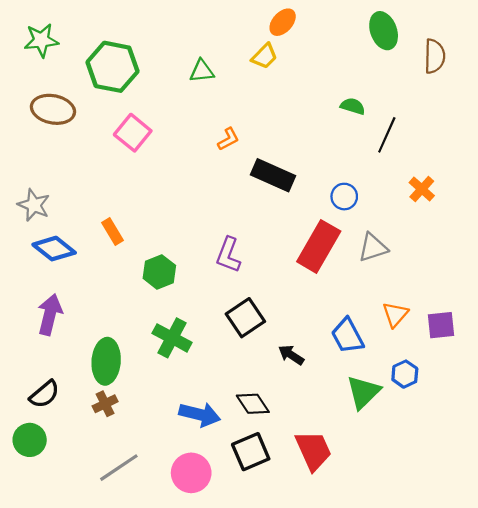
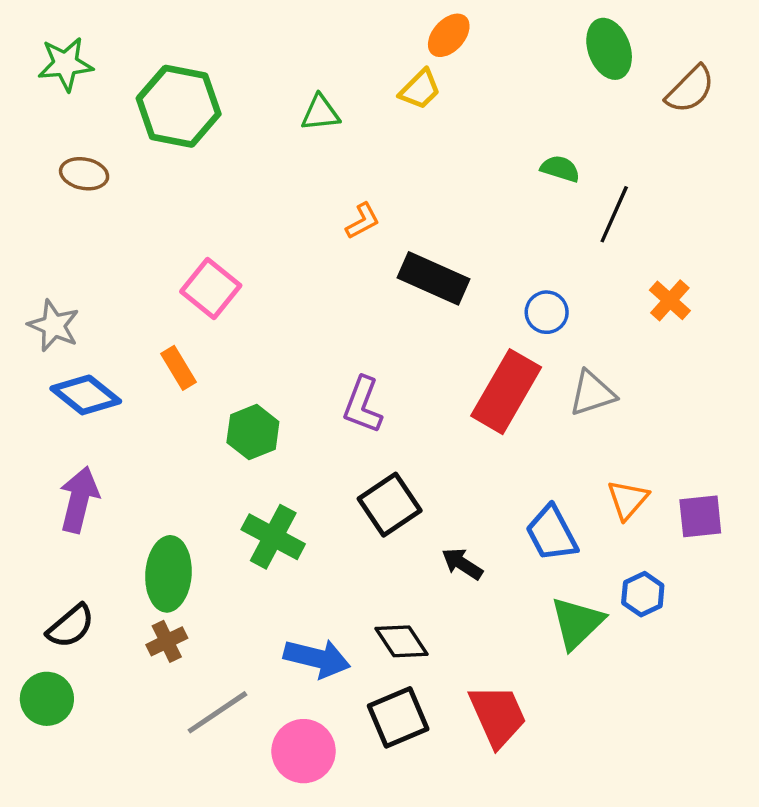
brown semicircle: (435, 56) -> (690, 89), turned 44
brown ellipse: (53, 109) -> (84, 174), size x0.7
pink square: (133, 133) -> (211, 289), moved
gray line: (119, 468) -> (217, 712), moved

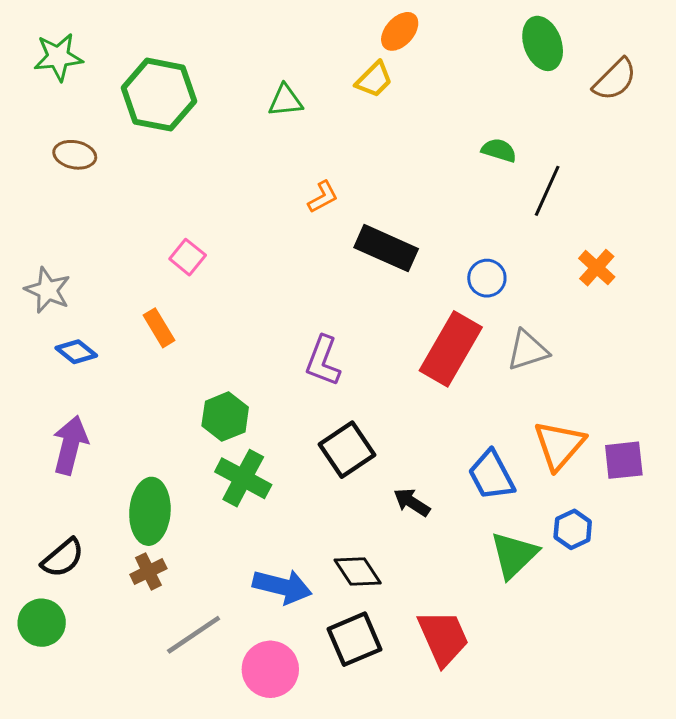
pink square: (211, 289) -> (188, 257), size x0.7
blue diamond: (86, 395) -> (76, 352), size x0.7
green hexagon: (253, 432) -> (225, 417), moved
orange triangle: (628, 500) -> (559, 445), size x1.4

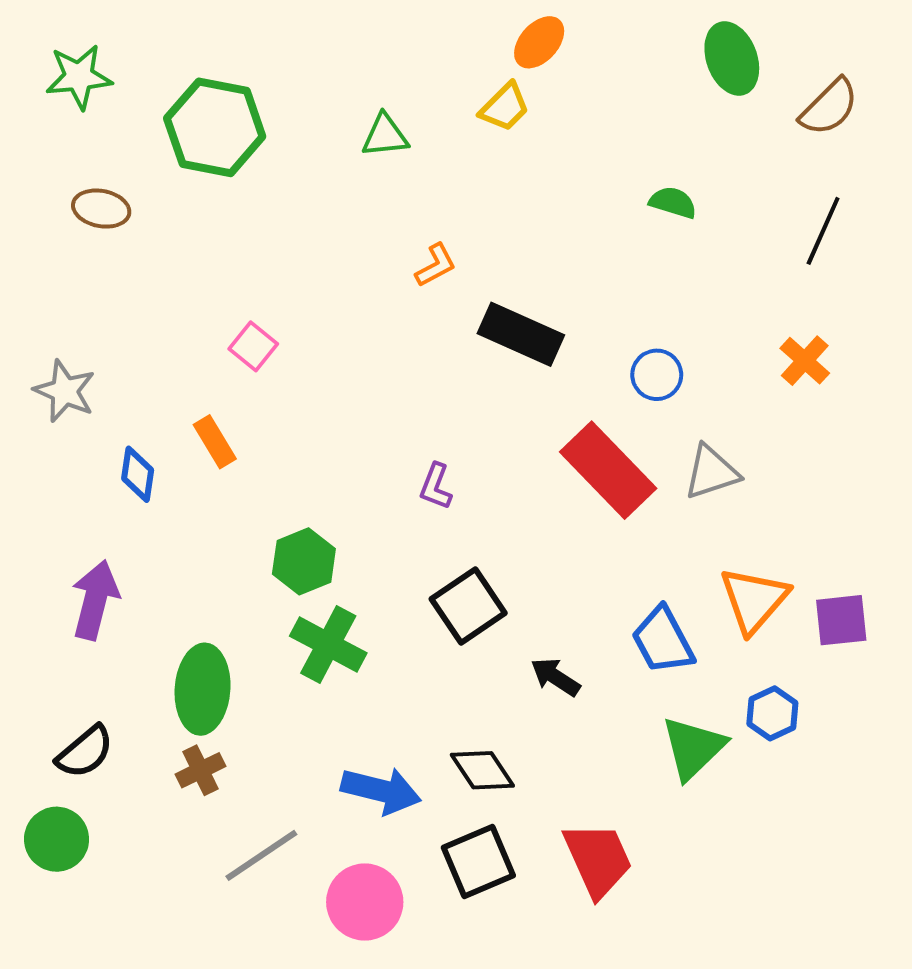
black line: (547, 191) -> (823, 231), moved
red rectangle: (451, 349) -> (608, 470), turned -74
blue diamond: (76, 352) -> (138, 474), moved, turned 60
purple L-shape: (323, 361) -> (436, 486), size x0.7

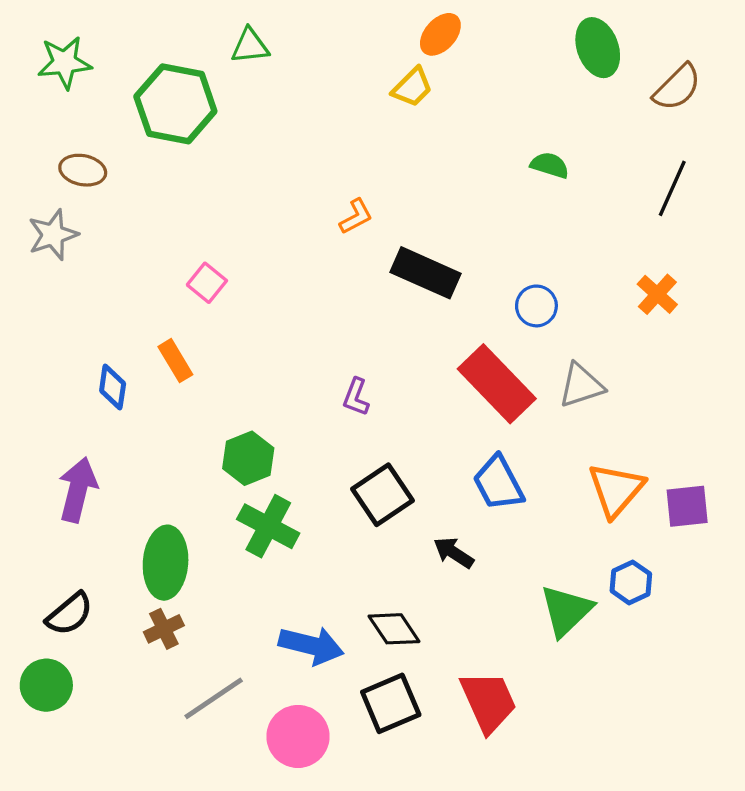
green triangle: (385, 136) -> (250, 46), moved
gray star: (65, 391) -> (53, 235), moved, turned 30
blue trapezoid: (663, 640) -> (498, 483), moved

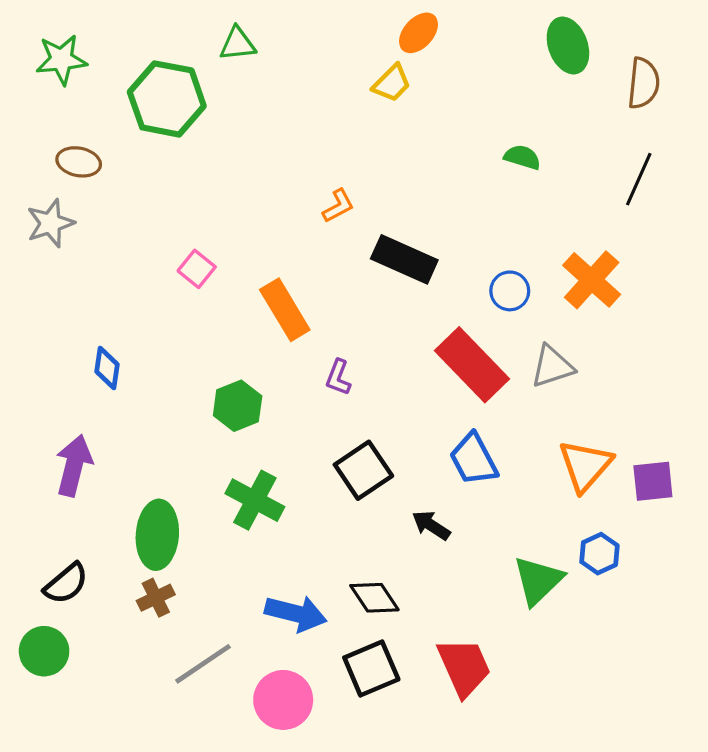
brown semicircle: (677, 87) -> (643, 83), turned -39
orange cross: (657, 294) -> (592, 280), moved, size x1.5
orange rectangle: (175, 361) -> (285, 310), moved, size x1.5
green hexagon: (248, 458) -> (238, 406), moved

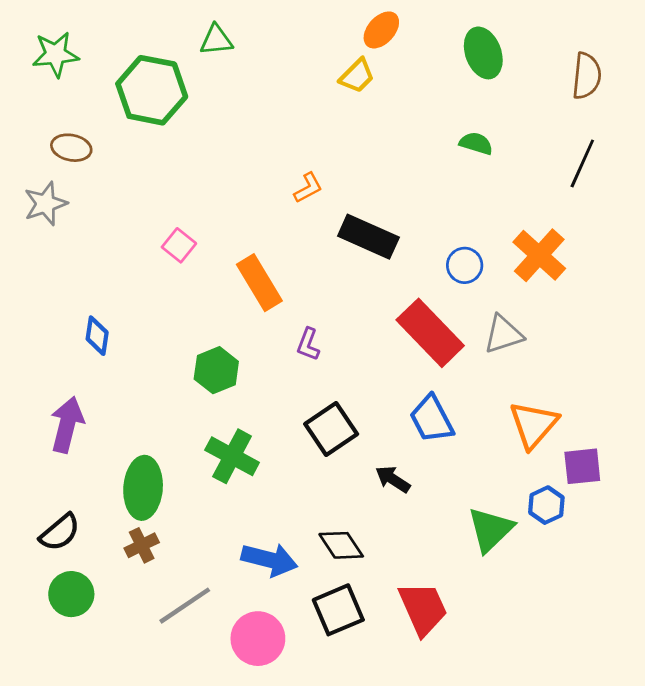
green ellipse: (568, 45) -> (483, 53), moved
purple square: (653, 481) -> (582, 466), moved
green circle: (44, 651) -> (71, 594), moved

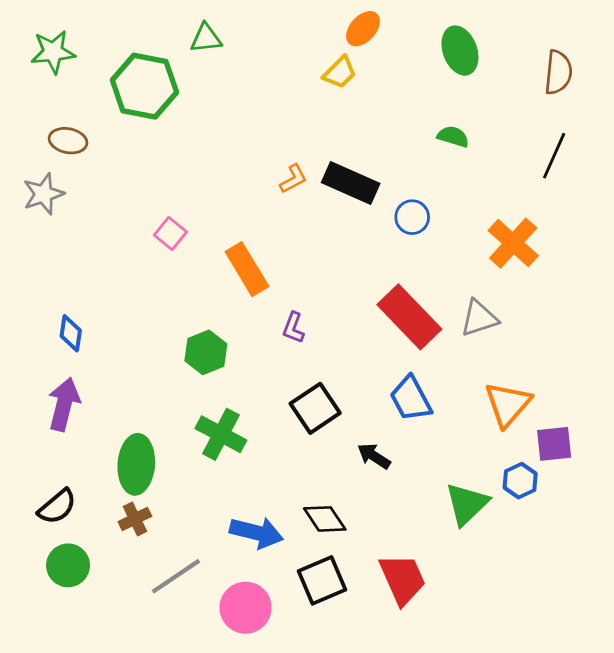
black rectangle: (368, 237) -> (351, 183), moved
blue circle: (465, 265) -> (412, 217), moved
blue diamond: (97, 336) -> (71, 333), moved

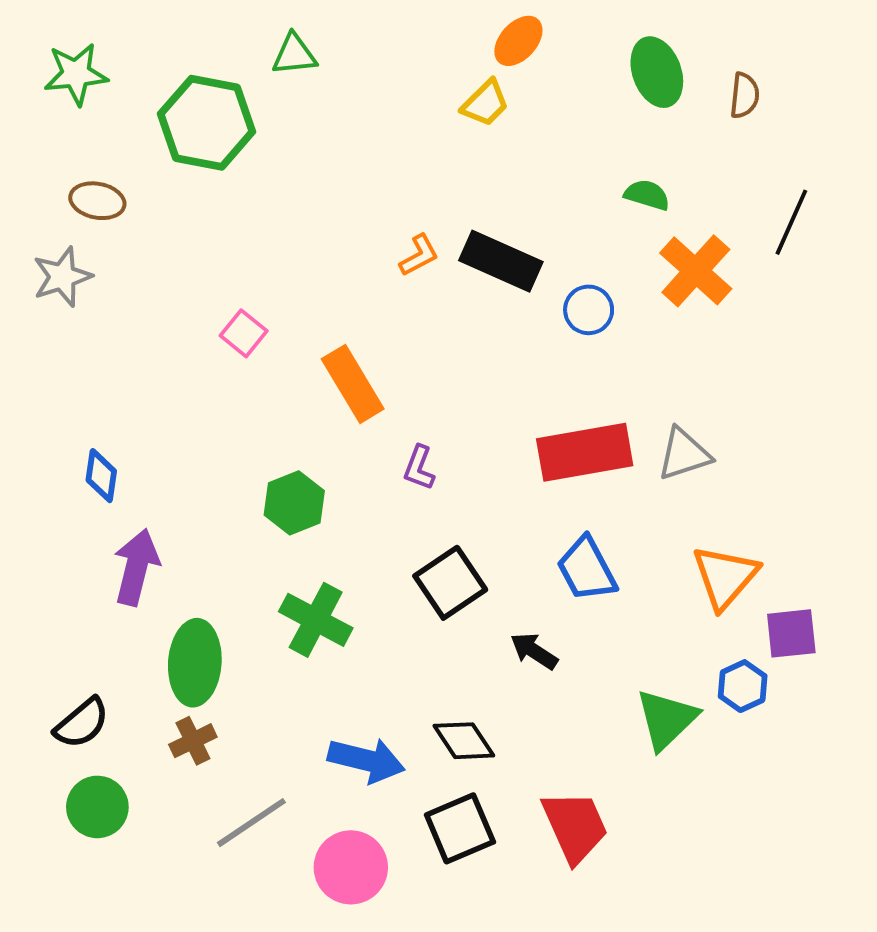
brown semicircle: (558, 72) -> (745, 95), moved, size x0.7
orange cross: (513, 243) -> (696, 271), moved
red rectangle: (409, 317) -> (585, 452), turned -56
purple arrow: (64, 404) -> (136, 567), moved

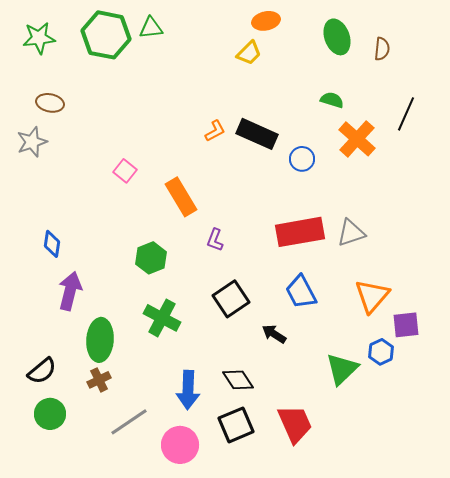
orange ellipse: (518, 41) -> (266, 21), turned 36
green hexagon: (207, 123) -> (106, 35), moved
blue arrow: (366, 760) -> (188, 390), turned 78

